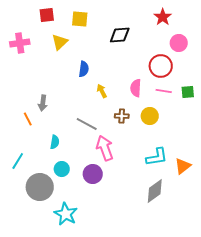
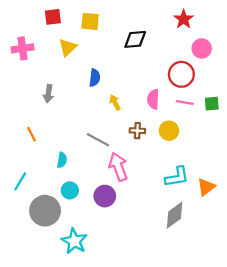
gray arrow: (43, 103) -> (48, 94), moved

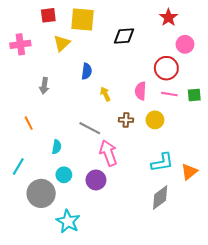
yellow square: (90, 21) -> (82, 19), size x1.4

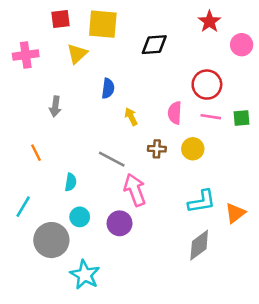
pink circle: (185, 44) -> (242, 45), moved

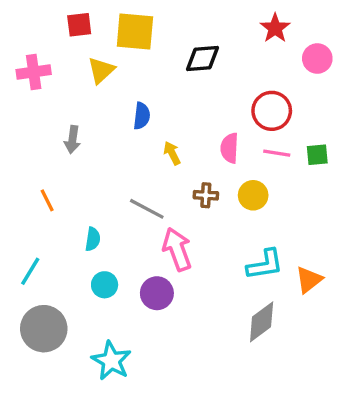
gray circle: (51, 240) -> (44, 329), moved

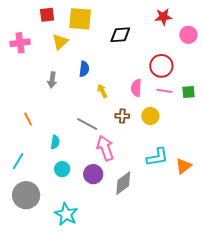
red star: (275, 28) -> (163, 17), turned 30
gray arrow: (72, 140) -> (52, 80), moved
gray diamond: (262, 322) -> (123, 183), moved

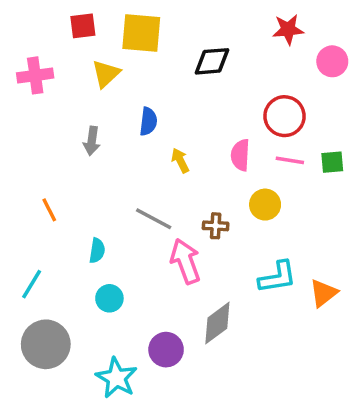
brown cross: (122, 116) -> (216, 226), moved
purple circle: (93, 174) -> (166, 350), moved

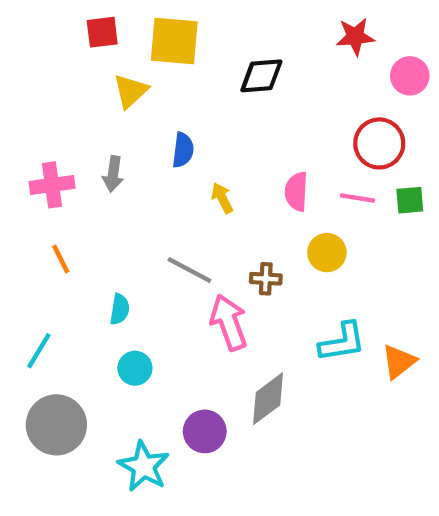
pink cross: (35, 75) -> (52, 185), moved
red circle: (285, 116) -> (379, 143), moved

